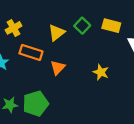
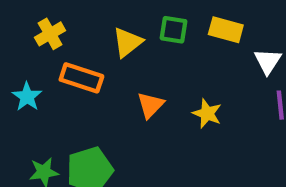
green square: (82, 26) -> (174, 30), turned -35
orange triangle: (58, 68) -> (150, 105), moved

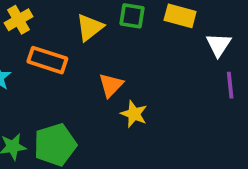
yellow star: (207, 113) -> (134, 114), moved

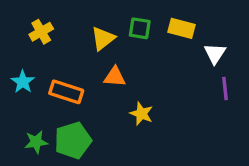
orange rectangle: (47, 60) -> (66, 92), moved
orange triangle: (111, 85) -> (115, 77), moved, turned 50

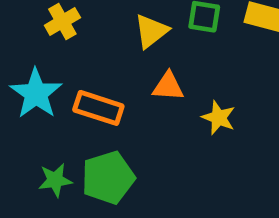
cyan star: (23, 82) -> (36, 94), size x1.5
yellow star: (141, 114) -> (219, 118), moved

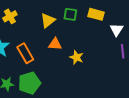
orange rectangle: (98, 108) -> (25, 53), turned 42

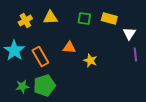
yellow triangle: (48, 20) -> (50, 17), moved, turned 35

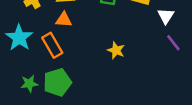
orange triangle: (69, 47) -> (64, 20), moved
purple line: (135, 54) -> (173, 43), turned -32

